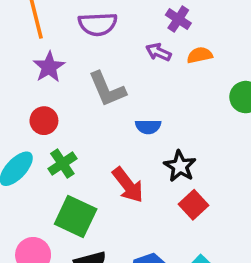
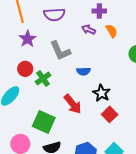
purple cross: (178, 19) -> (99, 11), turned -32
orange semicircle: (200, 55) -> (112, 31), turned 72
green cross: (62, 164) -> (43, 79), moved

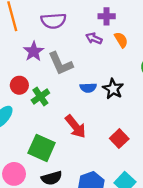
purple star: (28, 39) -> (34, 51), moved
black star: (102, 93) -> (113, 89), moved

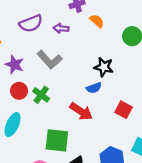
purple arrow: (94, 38) -> (61, 28), moved
purple star: (34, 51) -> (14, 65), moved
blue semicircle: (88, 88) -> (94, 88), moved

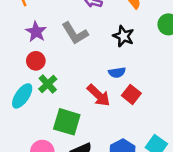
black star: (104, 67) -> (123, 36), moved
green cross: (41, 95) -> (48, 84), moved
red square: (124, 110) -> (131, 94), moved

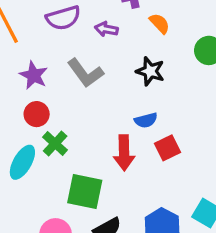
red square: (131, 94) -> (167, 148), turned 30
red arrow: (99, 95) -> (124, 153), turned 50

